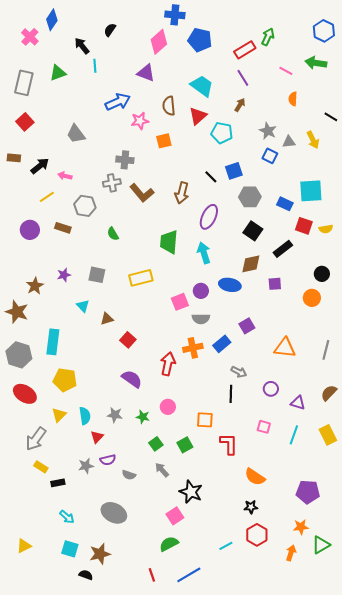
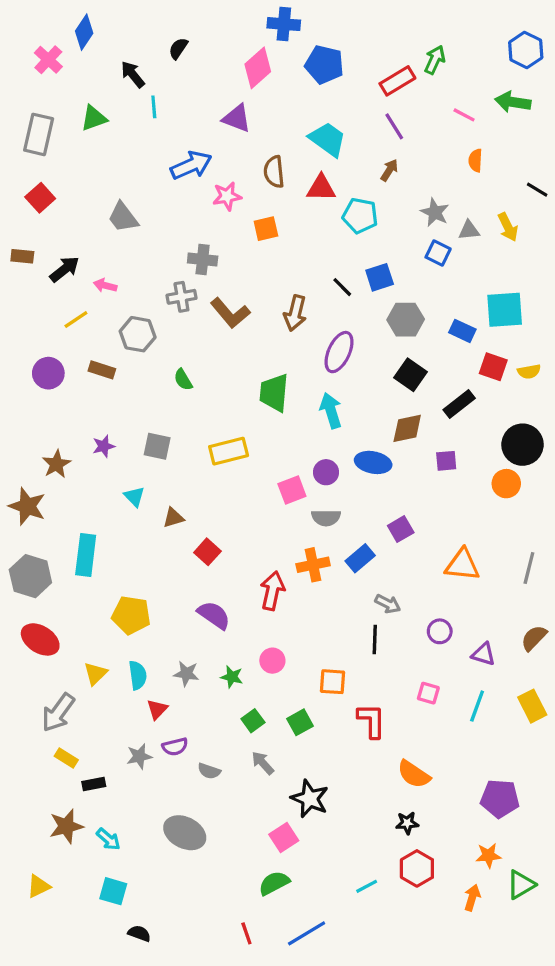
red triangle: (198, 116) -> (321, 188), turned 42
black circle: (322, 274) -> (522, 445), size x1.6
yellow pentagon: (65, 380) -> (131, 615), moved
brown star: (100, 554) -> (66, 826), moved

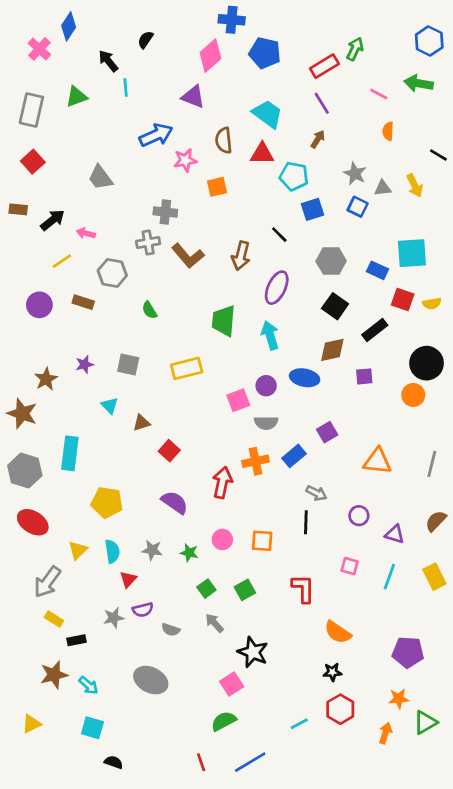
blue square: (380, 277) -> (313, 209), moved
orange square: (333, 682) -> (262, 541), moved

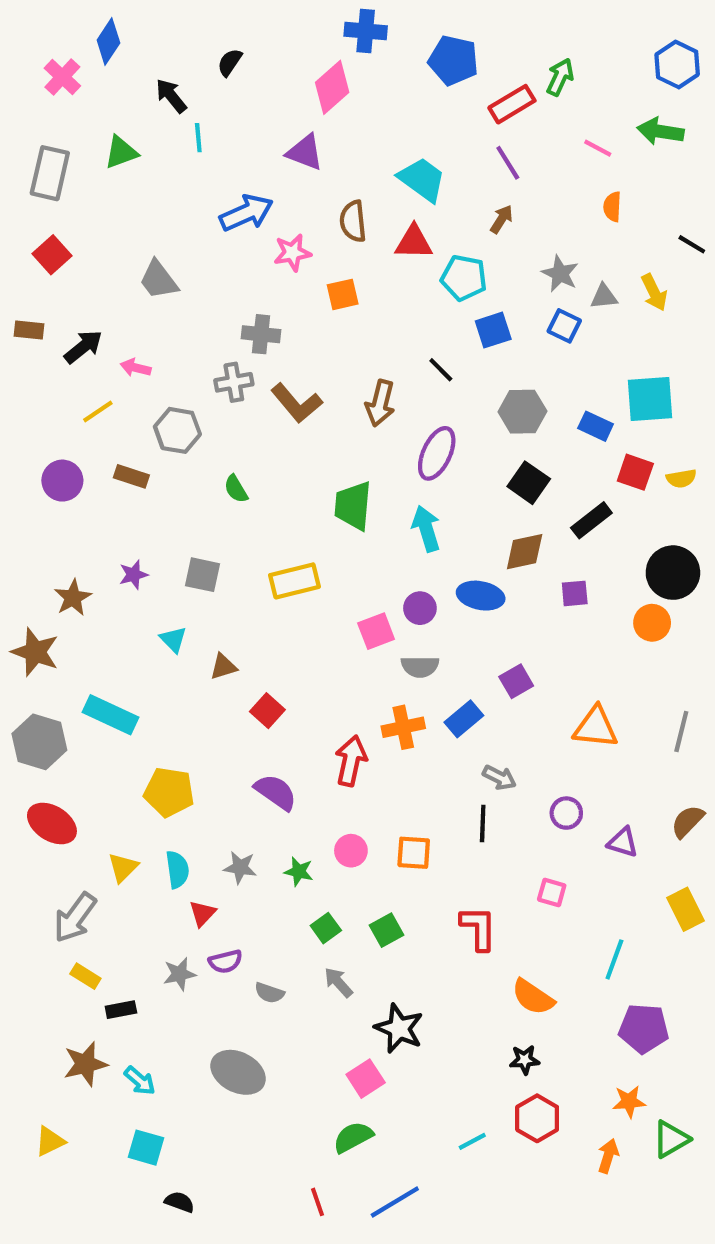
blue pentagon: (265, 53) -> (453, 60), moved
cyan rectangle: (70, 453) -> (110, 715), turned -72
cyan line: (389, 577) -> (614, 959), moved

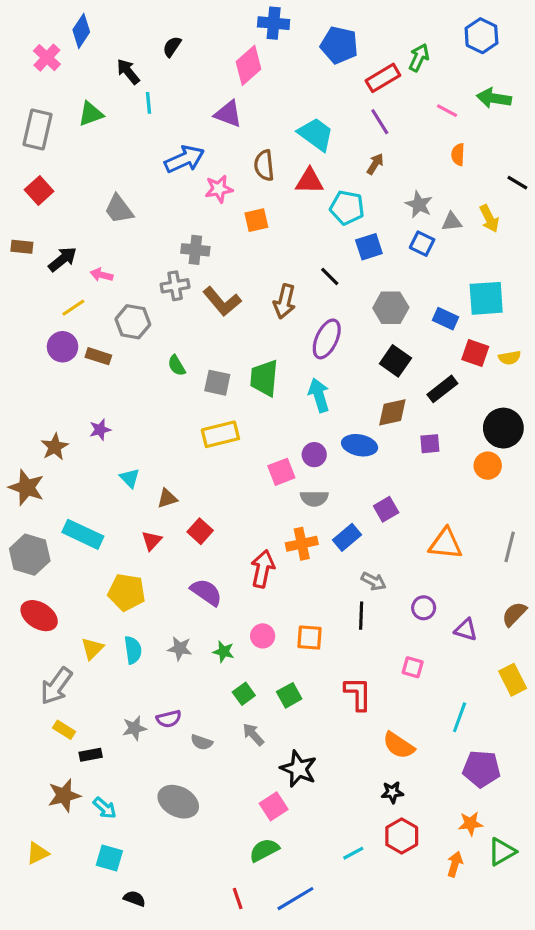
blue hexagon: (677, 64) -> (481, 36), moved
purple circle: (62, 481) -> (63, 347), moved
gray square: (202, 575) -> (217, 383), moved
red triangle: (202, 913) -> (152, 541), moved

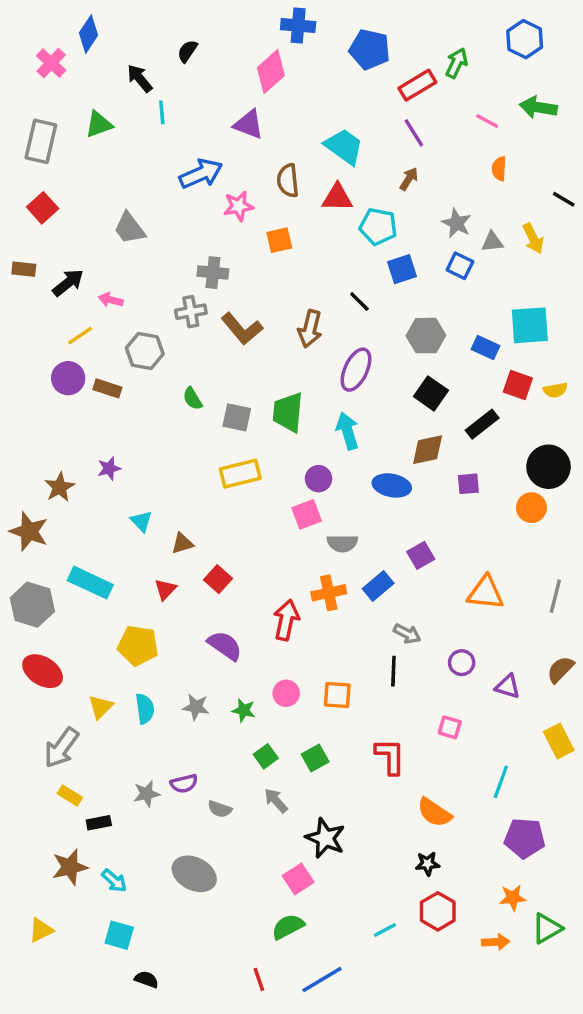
purple circle: (314, 455) -> (319, 479), moved
orange arrow: (455, 864) -> (496, 942), turned 70

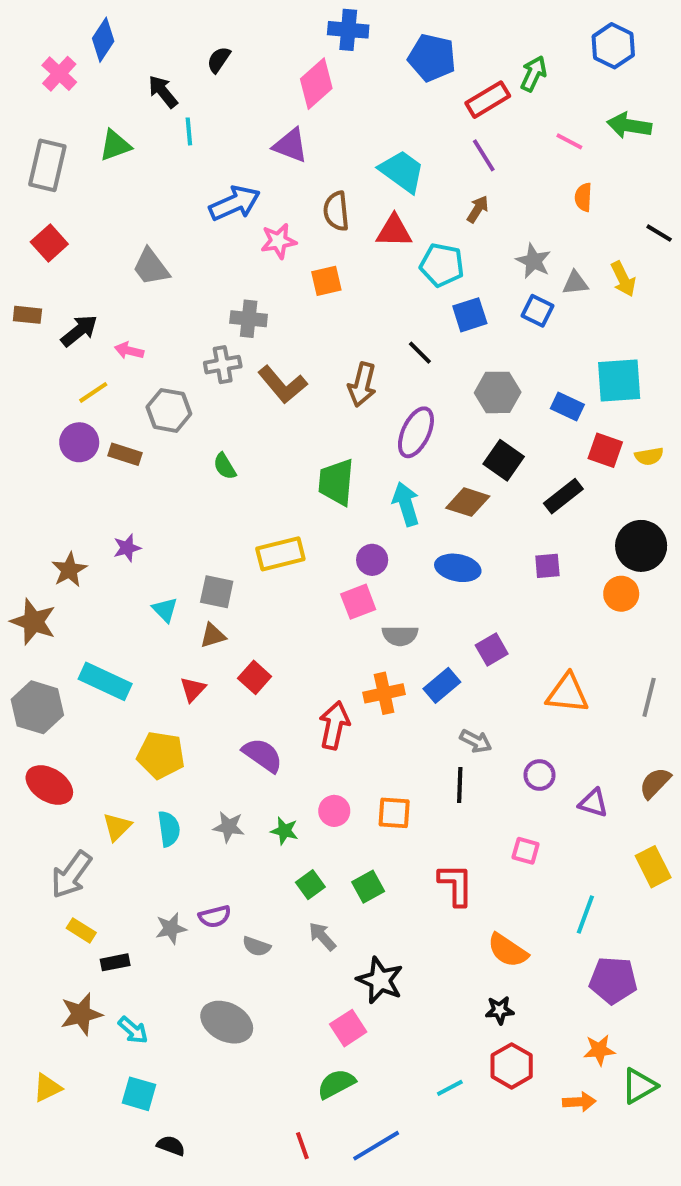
gray square: (237, 417) -> (217, 592), moved
brown diamond: (428, 450) -> (468, 502), moved, turned 30

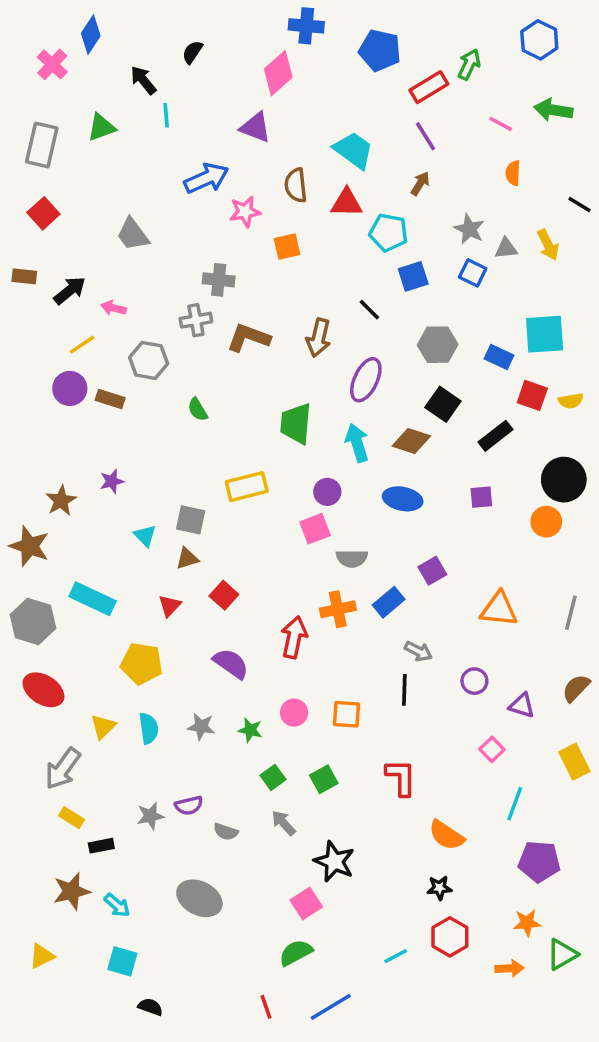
brown L-shape: (282, 385) -> (248, 338), turned 150
pink square: (526, 851) -> (492, 749), moved, turned 30

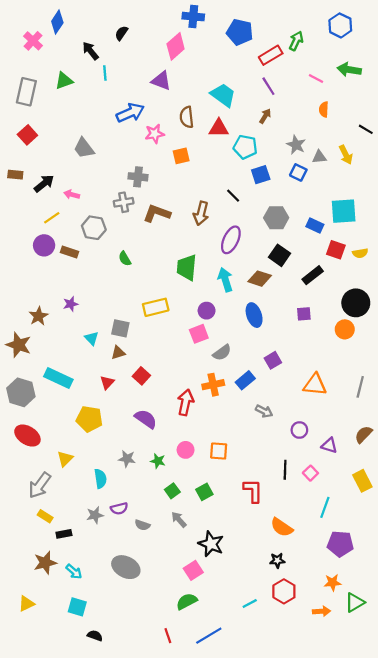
blue ellipse: (403, 499) -> (254, 315), turned 60
gray semicircle: (352, 558) -> (222, 353), turned -36
black line: (404, 690) -> (285, 470), moved
cyan semicircle: (149, 728) -> (100, 479), moved

